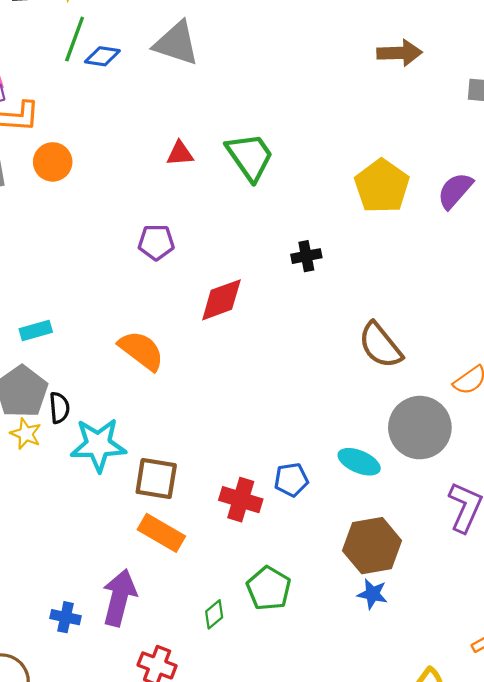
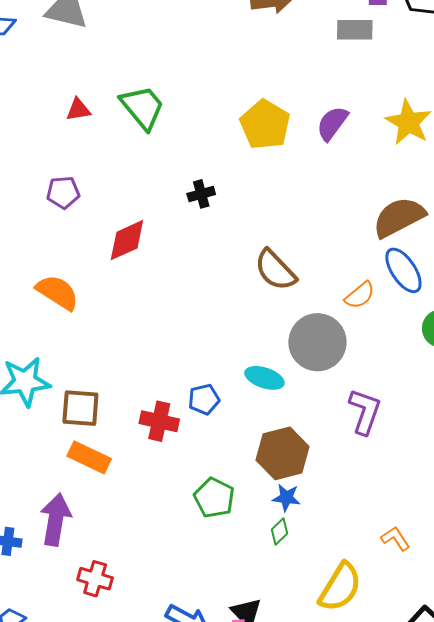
green pentagon: (269, 588) -> (214, 498), moved
green diamond: (214, 614) -> (279, 531), moved

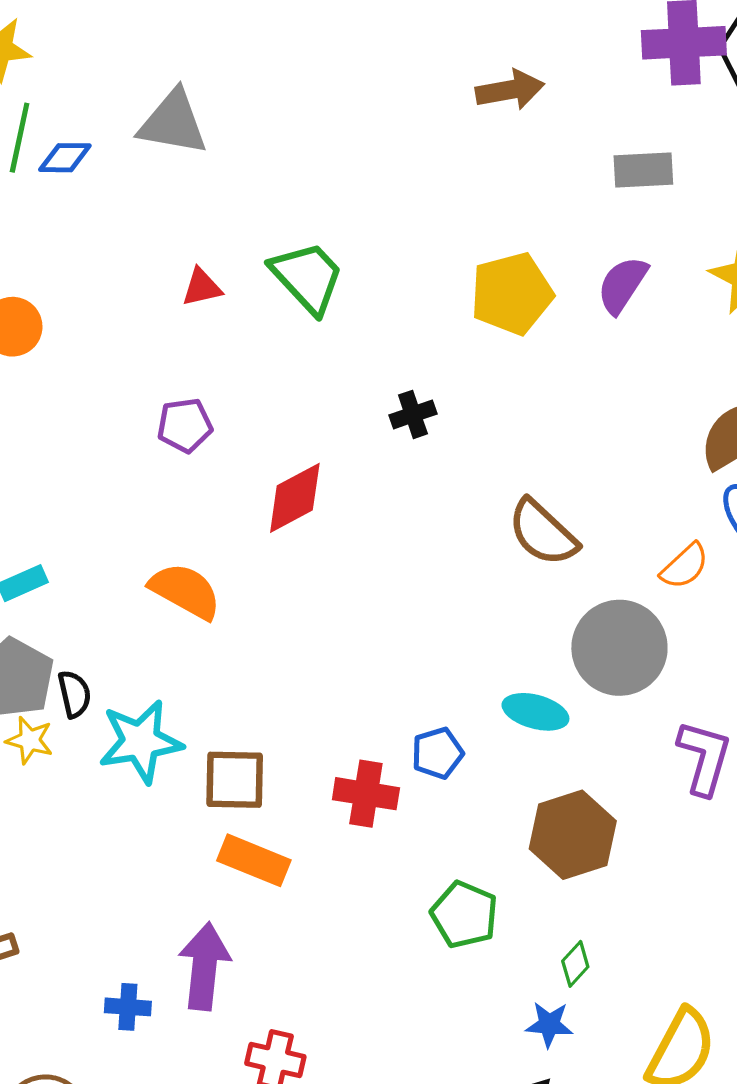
gray rectangle: (355, 30) -> (643, 170), moved
yellow pentagon: (265, 125) -> (512, 294), turned 30
blue star: (286, 498) -> (549, 1024), moved

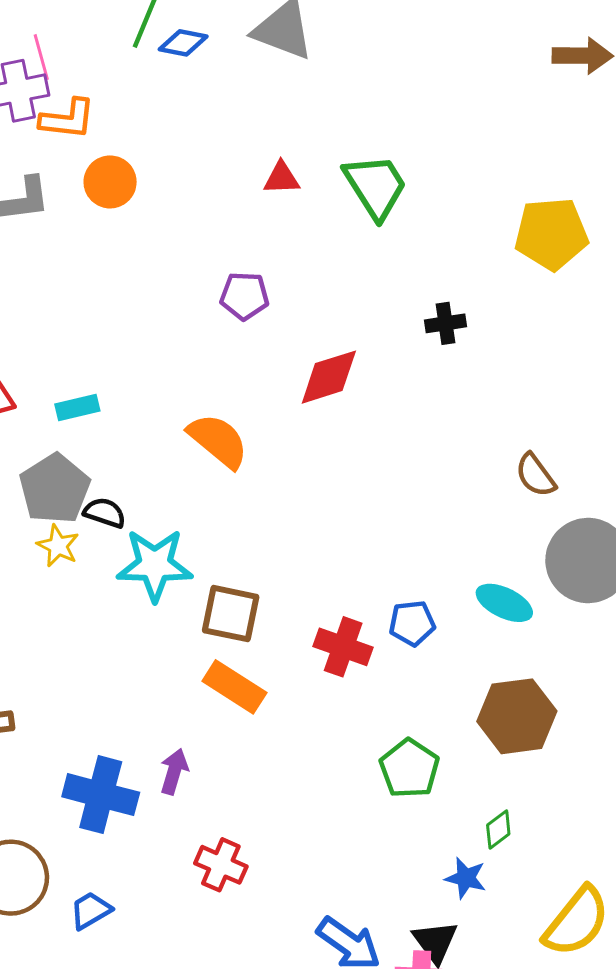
brown semicircle: (543, 533) -> (536, 475), moved, size x0.7
black semicircle: (74, 694) -> (105, 513), turned -69
purple arrow: (204, 966) -> (174, 771), size x0.6
blue cross: (128, 1007) -> (101, 795), size x1.8

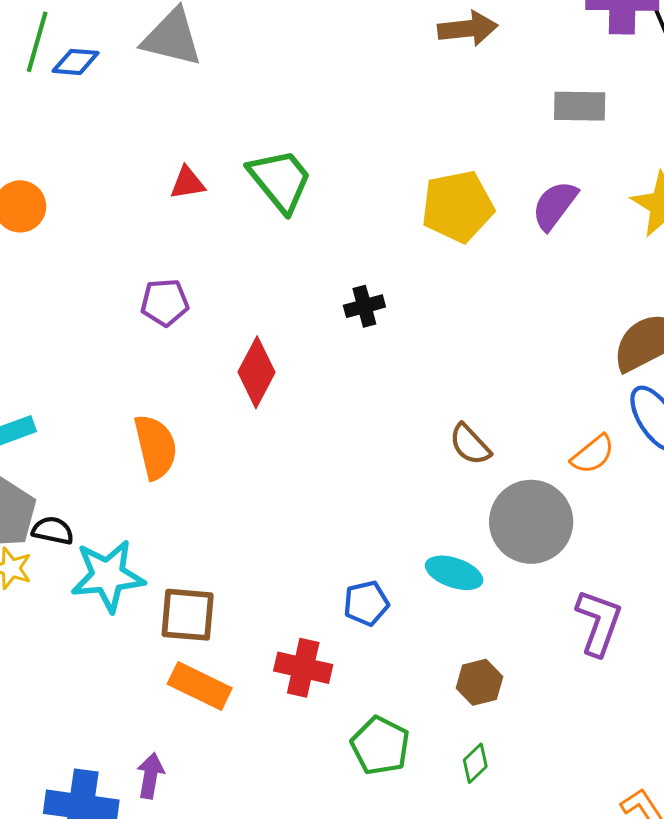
red diamond: (329, 377) -> (256, 372), turned -38
orange semicircle: (218, 441) -> (156, 447), turned 44
red cross: (343, 647) -> (303, 668), moved
brown hexagon: (517, 716) -> (479, 682), size x0.6
green diamond: (498, 829) -> (475, 763), moved

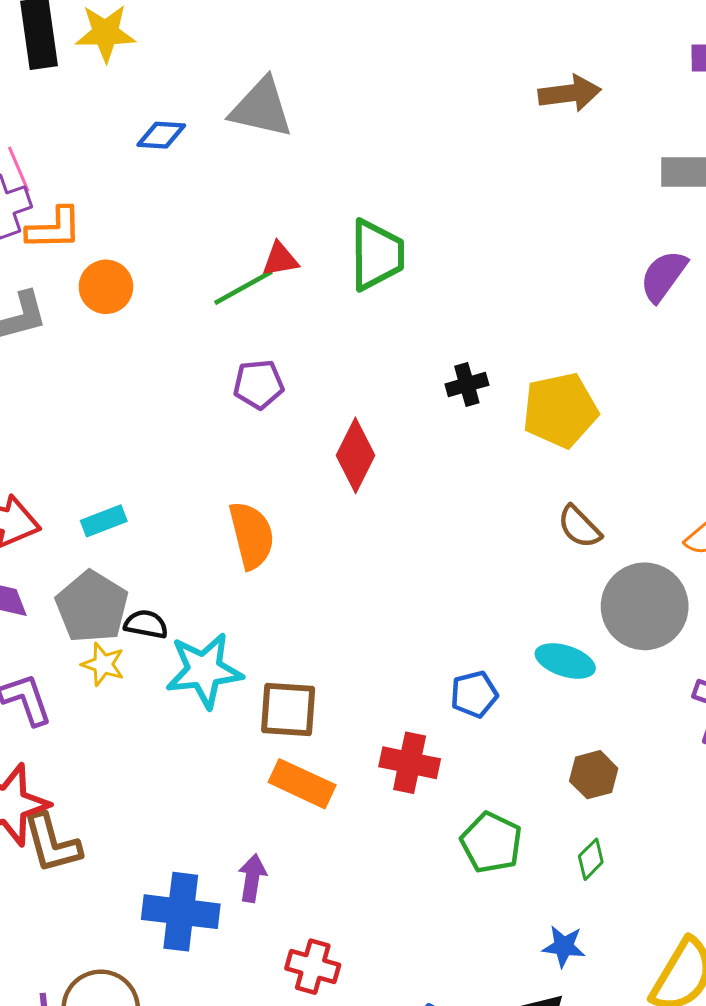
green line: (37, 42) -> (243, 287), moved, turned 46
green trapezoid: (280, 180) -> (377, 255), turned 40
yellow pentagon: (458, 206) -> (560, 410), moved

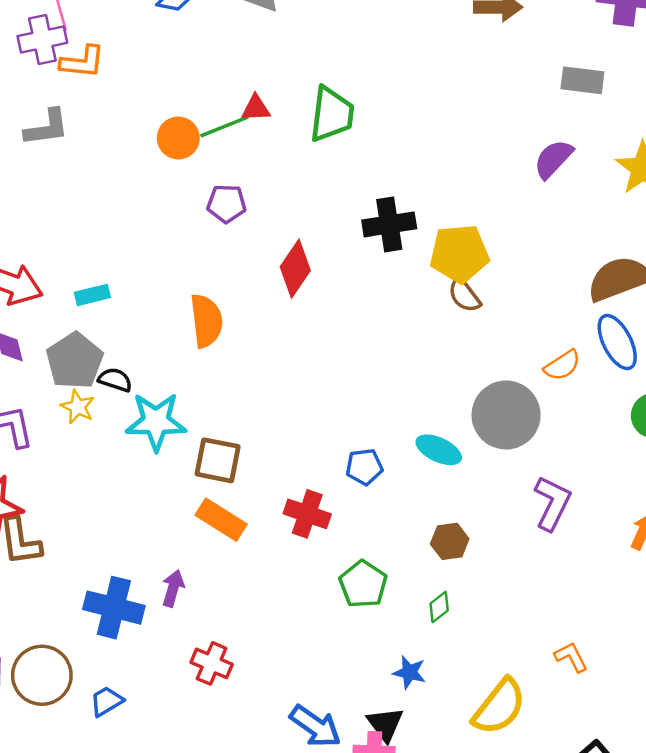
orange circle: (106, 287) -> (178, 138), moved
black cross: (467, 385) -> (389, 224), size x1.6
brown semicircle: (579, 527) -> (464, 295), moved

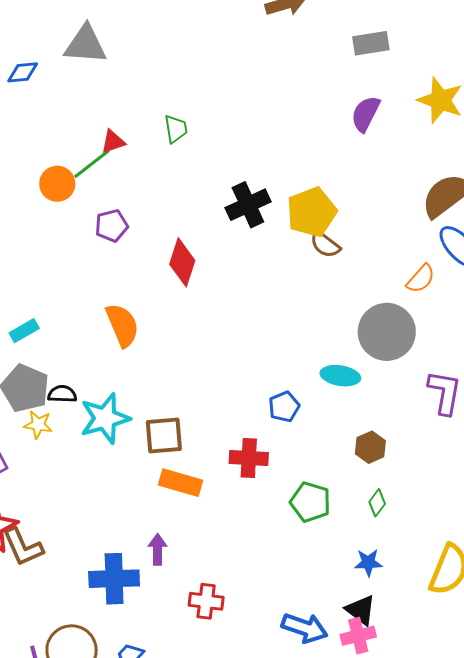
green trapezoid: (332, 114) -> (176, 129), size x0.6

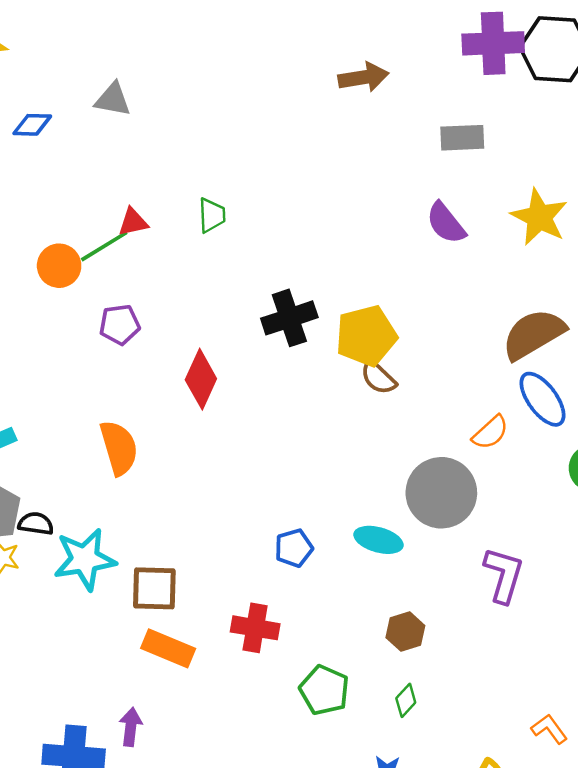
gray triangle: (85, 45) -> (113, 99), size x0.7
purple semicircle: (366, 114) -> (446, 223), turned -72
blue pentagon: (284, 407) -> (294, 548), moved

